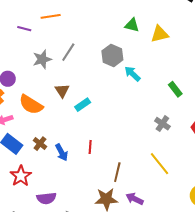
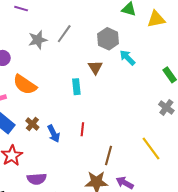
brown triangle: (62, 91) -> (95, 67), moved
cyan rectangle: (83, 105) -> (76, 87), turned -63
gray cross: (162, 124) -> (166, 107), moved

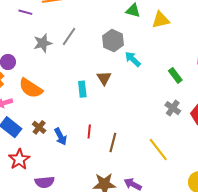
brown triangle: (95, 67) -> (104, 78), moved
brown line: (108, 155) -> (113, 143), moved

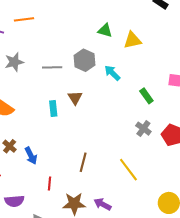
gray line: (69, 36) -> (52, 67), moved, turned 54
cyan arrow: (133, 59) -> (112, 73), moved
red line: (89, 132) -> (50, 184), moved

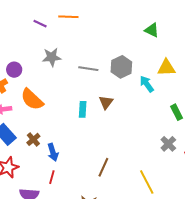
green triangle: (105, 31) -> (152, 30), moved
yellow triangle: (132, 40) -> (166, 68), moved
red line: (50, 184) -> (52, 177), moved

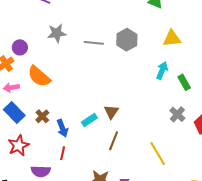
cyan arrow: (147, 84) -> (162, 70), moved, turned 60
brown triangle: (106, 102) -> (111, 112), moved
cyan rectangle: (83, 109) -> (89, 120), moved, turned 56

